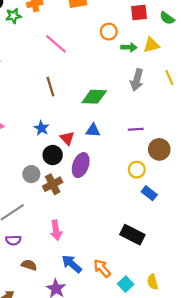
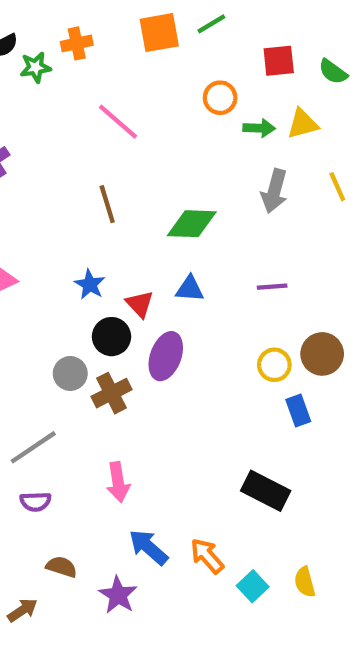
brown circle: (159, 149) -> (322, 354), moved
blue rectangle: (149, 193) -> (298, 410), turned 32
brown semicircle: (29, 265) -> (62, 567), moved

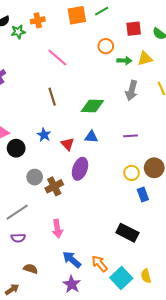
black circle: (111, 337) -> (16, 148), moved
cyan square: (253, 586) -> (121, 278), size x1.5
purple star: (118, 595) -> (72, 284), moved

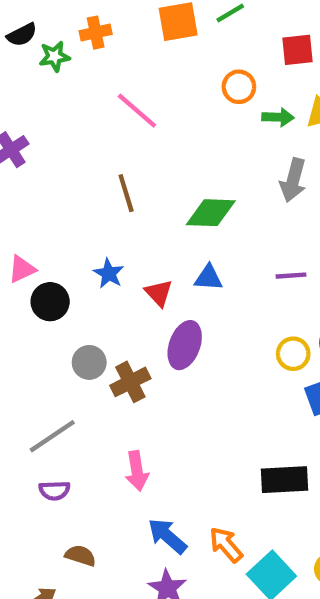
black rectangle: (127, 233) -> (284, 480), turned -30

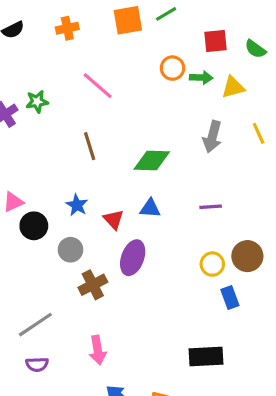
green star: (54, 56) -> (37, 102), moved
green arrow: (278, 117) -> (201, 78), moved
gray circle: (89, 362) -> (70, 250), moved

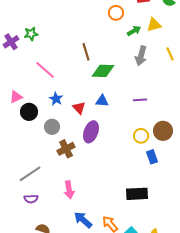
green arrow: (201, 78) -> (134, 31), moved, turned -32
pink line: (98, 86) -> (45, 70), moved
brown line: (90, 146) -> (86, 52), moved

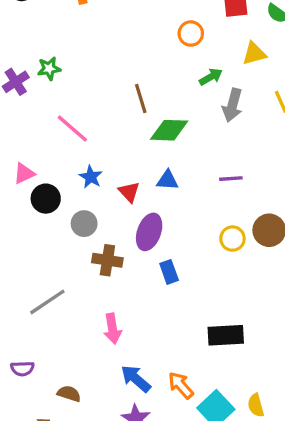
green arrow: (134, 31) -> (211, 77), moved
brown cross: (66, 149) -> (107, 260), turned 36
blue rectangle: (152, 157) -> (169, 272), moved
purple semicircle: (31, 199) -> (22, 369), moved

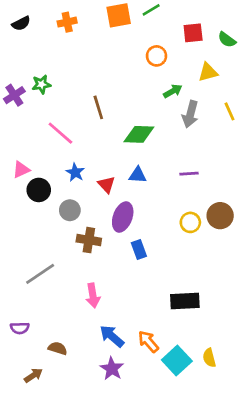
brown line: (141, 99) -> (98, 107), moved

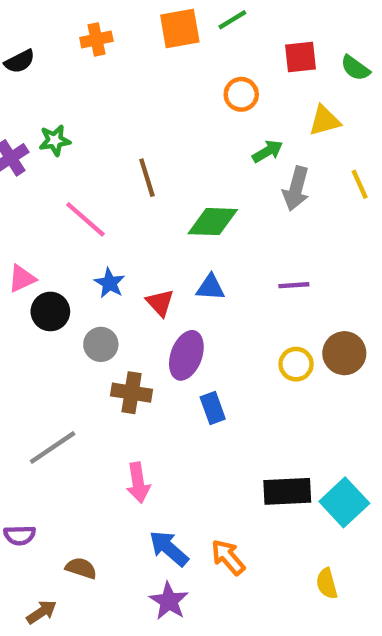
black semicircle: (21, 23) -> (20, 61), moved
cyan square: (177, 360) -> (344, 502), moved

